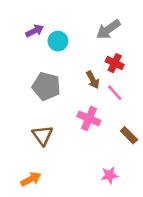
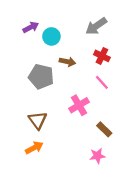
brown arrow: (93, 80) -> (68, 62), moved, turned -49
pink cross: (89, 118) -> (79, 105), turned 36
brown rectangle: (129, 135) -> (104, 129), moved
orange arrow: (31, 179) -> (34, 148), moved

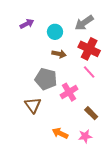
cyan circle: (51, 36) -> (55, 32), moved
red cross: (102, 56) -> (89, 49), size x1.5
gray pentagon: (41, 77) -> (46, 79), moved
orange arrow: (34, 148) -> (60, 133), moved, turned -126

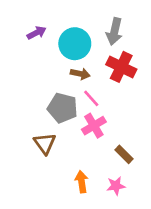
gray arrow: (84, 23) -> (114, 31), turned -42
cyan circle: (55, 32) -> (75, 44), size x1.5
pink line: (89, 72) -> (91, 98), moved
orange arrow: (60, 133) -> (82, 182), turned 56

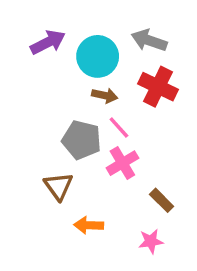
gray arrow: (114, 31) -> (149, 40), turned 96
purple arrow: (37, 33) -> (48, 42), size x1.4
orange arrow: (82, 182) -> (89, 225), moved, turned -80

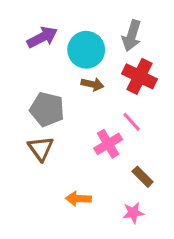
gray arrow: (149, 40) -> (132, 36), turned -92
pink line: (119, 128) -> (132, 122), moved
gray pentagon: (82, 140) -> (47, 109), moved
brown triangle: (59, 186) -> (41, 148), moved

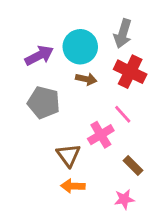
purple arrow: (42, 37) -> (39, 56), moved
brown triangle: (41, 148) -> (69, 155), moved

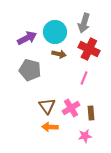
pink line: (123, 114) -> (84, 78), turned 64
pink cross: (101, 135) -> (71, 108), moved
brown rectangle: (133, 166) -> (91, 113), turned 40

